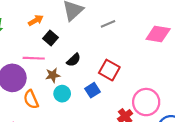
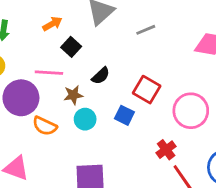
blue square: (93, 90) -> (124, 115), turned -32
orange semicircle: (31, 99) -> (45, 126), turned -42
pink circle: (146, 102) -> (191, 111), moved

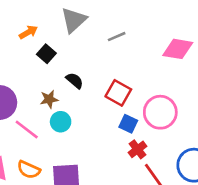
pink line: (49, 73) -> (27, 129), moved, turned 35
black semicircle: (101, 76) -> (75, 81), turned -96
blue square: (124, 115) -> (128, 124), moved
orange semicircle: (45, 126) -> (29, 170), moved

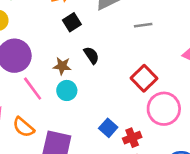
red square: (118, 93) -> (144, 78), moved
blue square: (128, 124) -> (108, 128), moved

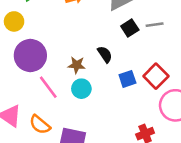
black square: (72, 22) -> (130, 28), moved
blue square: (108, 128) -> (127, 79), moved, turned 30

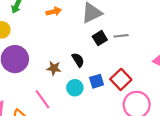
pink line: (48, 87) -> (43, 99), moved
cyan circle: (81, 89) -> (75, 88), moved

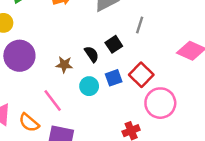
gray line: (121, 36) -> (140, 25), turned -64
black square: (100, 38) -> (114, 44), moved

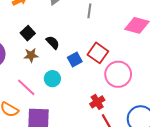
black square: (114, 44) -> (28, 33), moved
cyan circle: (89, 86) -> (52, 79), moved

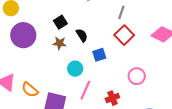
red square: (98, 53) -> (124, 35), moved
pink circle: (118, 74) -> (137, 76), size x0.7
pink line: (26, 87) -> (85, 90), moved, turned 60

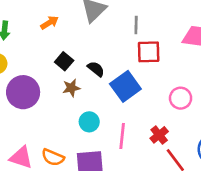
red square: (124, 35) -> (149, 52), turned -30
blue square: (99, 55) -> (125, 86), size x1.6
cyan circle: (75, 69) -> (89, 122), moved

